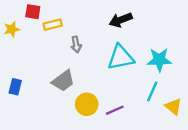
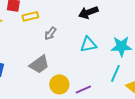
gray arrow: (76, 45) -> (50, 33), turned 48
cyan triangle: (121, 57) -> (88, 44), size x0.7

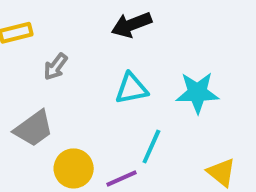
cyan line: (115, 73) -> (151, 147), moved

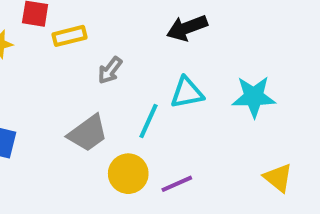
cyan line: (151, 147) -> (148, 121), moved

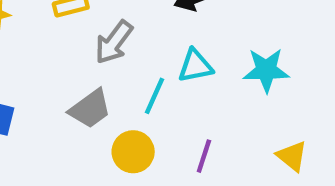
gray arrow: (110, 70) -> (114, 42), size x1.5
purple line: (177, 184) -> (204, 156), moved, turned -48

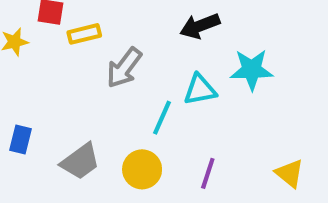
cyan star: (266, 70) -> (252, 70), moved
gray trapezoid: (90, 109) -> (80, 161), moved

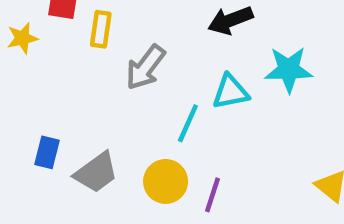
yellow rectangle: (84, 34) -> (101, 29), turned -68
blue rectangle: (21, 139) -> (47, 152), moved
purple line: (208, 173) -> (213, 195), moved

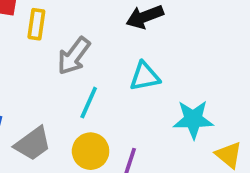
cyan star: (289, 70) -> (193, 119), moved
cyan line: (188, 123) -> (89, 103), moved

